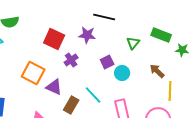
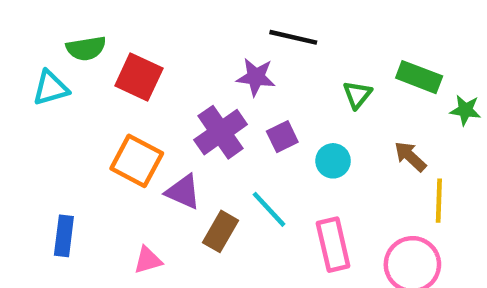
red square: (54, 39) -> (139, 77), moved
purple cross: (71, 60) -> (221, 132), size x1.6
purple square: (107, 62) -> (282, 137), moved

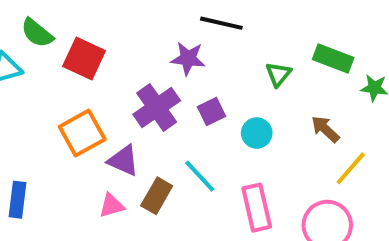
green semicircle: (86, 48) -> (37, 33), turned 48
orange square: (137, 161) -> (82, 133), turned 33
yellow line: (439, 201) -> (351, 168), turned 39
pink triangle: (148, 260) -> (112, 206), moved

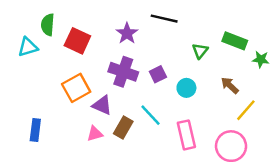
green semicircle: (37, 33) -> (48, 25), turned 55
purple star: (188, 58) -> (127, 33), moved, turned 30
purple cross: (157, 108) -> (123, 72), turned -36

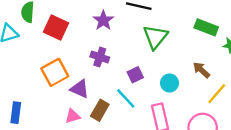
green triangle: (200, 51) -> (155, 37), moved, size x1.6
purple cross: (123, 72) -> (100, 57), size x0.7
purple square: (158, 74) -> (135, 75), moved
cyan circle: (186, 88) -> (170, 83), moved

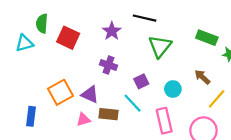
orange square: (55, 72) -> (60, 92), moved
brown rectangle: (100, 110) -> (108, 114), turned 66

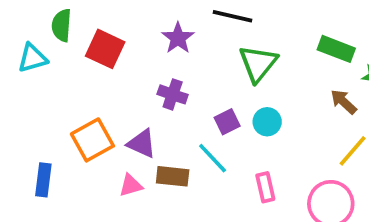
brown arrow: (202, 77) -> (344, 102), moved
cyan circle: (173, 89) -> (267, 122), moved
pink rectangle: (164, 121) -> (265, 187), size x0.7

